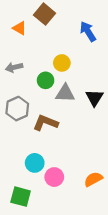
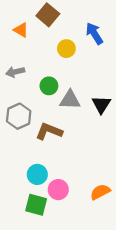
yellow circle: (62, 63) -> (66, 49), moved
green square: (21, 197) -> (36, 205), moved

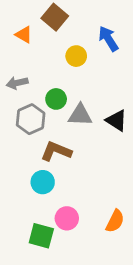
black triangle: (101, 105) -> (116, 120), turned -30
gray hexagon: (19, 116) -> (31, 119), moved
cyan circle: (37, 174) -> (43, 182), moved
orange semicircle: (100, 192) -> (115, 221), turned 144

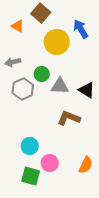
yellow circle: (76, 56) -> (57, 42), size x1.6
brown L-shape: (56, 151) -> (69, 118), moved
cyan circle: (43, 182) -> (30, 146), moved

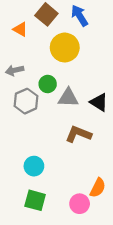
blue arrow: (81, 29) -> (80, 16), moved
pink circle: (50, 163) -> (80, 204), moved

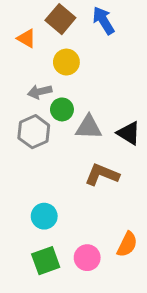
yellow circle: (65, 48) -> (66, 62), moved, size x0.7
gray arrow: (15, 70) -> (40, 92), moved
green square: (35, 200) -> (46, 261), turned -35
pink circle: (80, 204) -> (87, 258), moved

